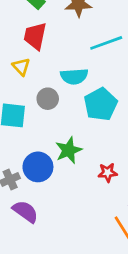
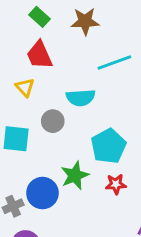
red trapezoid: (35, 36) -> (40, 55), turned -36
cyan pentagon: (101, 104) -> (109, 146), moved
red star: (108, 173) -> (116, 184), moved

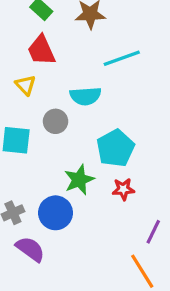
blue circle: (42, 193) -> (56, 213), moved

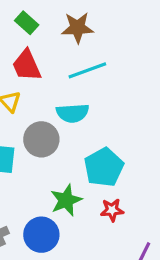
cyan line: (122, 58) -> (87, 70), moved
gray circle: (56, 121) -> (41, 139), size x1.4

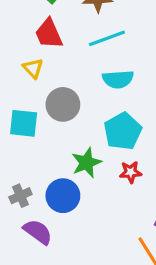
cyan semicircle: (73, 113) -> (118, 79), moved

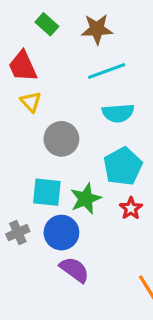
red trapezoid: (49, 34) -> (23, 66), moved
cyan square: (24, 123) -> (47, 192), moved
red star: (131, 172) -> (131, 208), turned -30
purple semicircle: (38, 232) -> (74, 270), moved

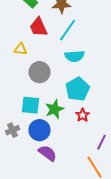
red trapezoid: (23, 66) -> (38, 27), moved
cyan line: (107, 71) -> (67, 30), turned -35
yellow triangle: (31, 102) -> (20, 49), turned -40

